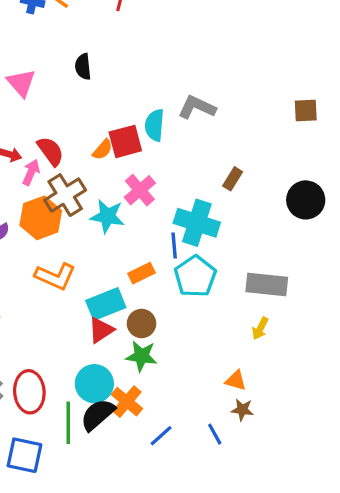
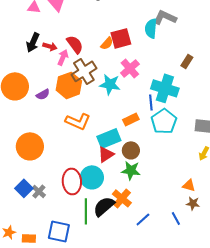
cyan semicircle: (155, 125) -> (151, 28), moved
cyan circle: (94, 384) -> (92, 177), moved
red ellipse: (29, 392) -> (72, 181), moved

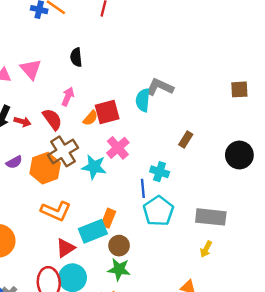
pink arrow: (63, 57) -> (68, 97), moved
cyan cross: (165, 88) -> (160, 172), size x0.6
purple semicircle: (43, 94) -> (14, 162), moved
orange rectangle: (131, 119) -> (108, 218), moved, turned -42
red triangle: (106, 154) -> (65, 248), moved

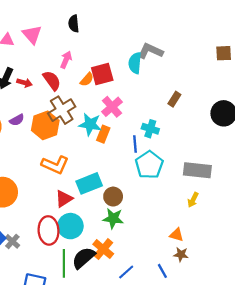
orange rectangle: (108, 218) -> (103, 134), moved

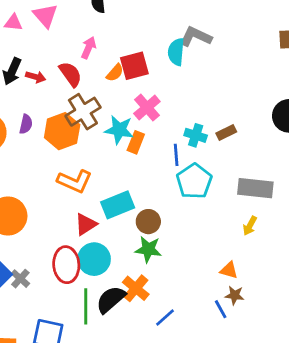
brown rectangle: (174, 99) -> (226, 133), moved, turned 32
purple semicircle: (17, 120) -> (26, 124), turned -48
blue line: (162, 271) -> (221, 309), moved

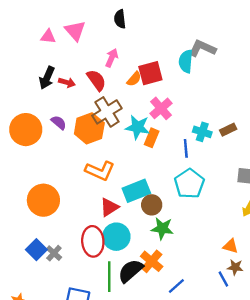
purple semicircle: (26, 124) -> (59, 123), turned -63
cyan pentagon: (194, 181) -> (189, 184), moved
brown circle: (148, 222) -> (152, 205), moved

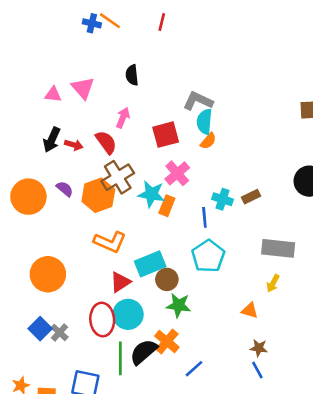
gray L-shape: (202, 48) -> (198, 101), moved
orange semicircle: (134, 79) -> (208, 141), moved
orange triangle: (230, 246) -> (250, 310), moved
blue line: (223, 279) -> (257, 370), moved

